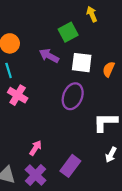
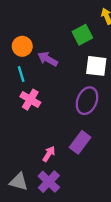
purple arrow: (49, 56) -> (48, 59), moved
purple rectangle: (70, 166) -> (80, 142), moved

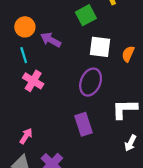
purple rectangle: (80, 142) -> (84, 124), turned -55
pink arrow: (49, 154) -> (26, 136), moved

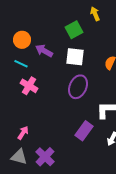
white square: (100, 47) -> (75, 57), moved
cyan line: (24, 55) -> (21, 64), turned -48
purple rectangle: (84, 124) -> (84, 131), moved, turned 54

